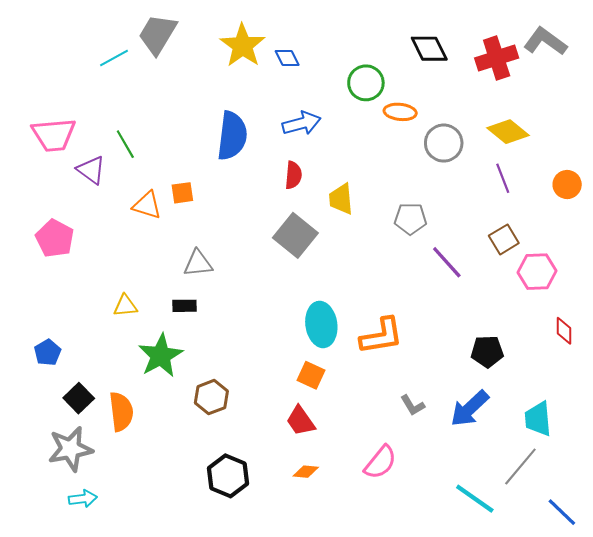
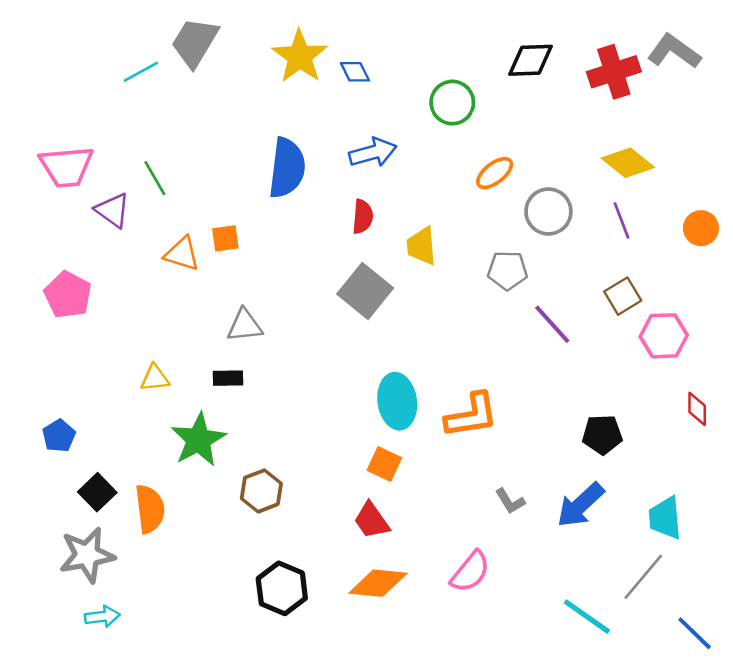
black diamond: (429, 49) -> (530, 60), turned -66
orange ellipse: (400, 112) -> (495, 173), moved, turned -44
gray circle: (444, 143) -> (548, 211), moved
orange diamond: (306, 472) -> (378, 583), size x1.8

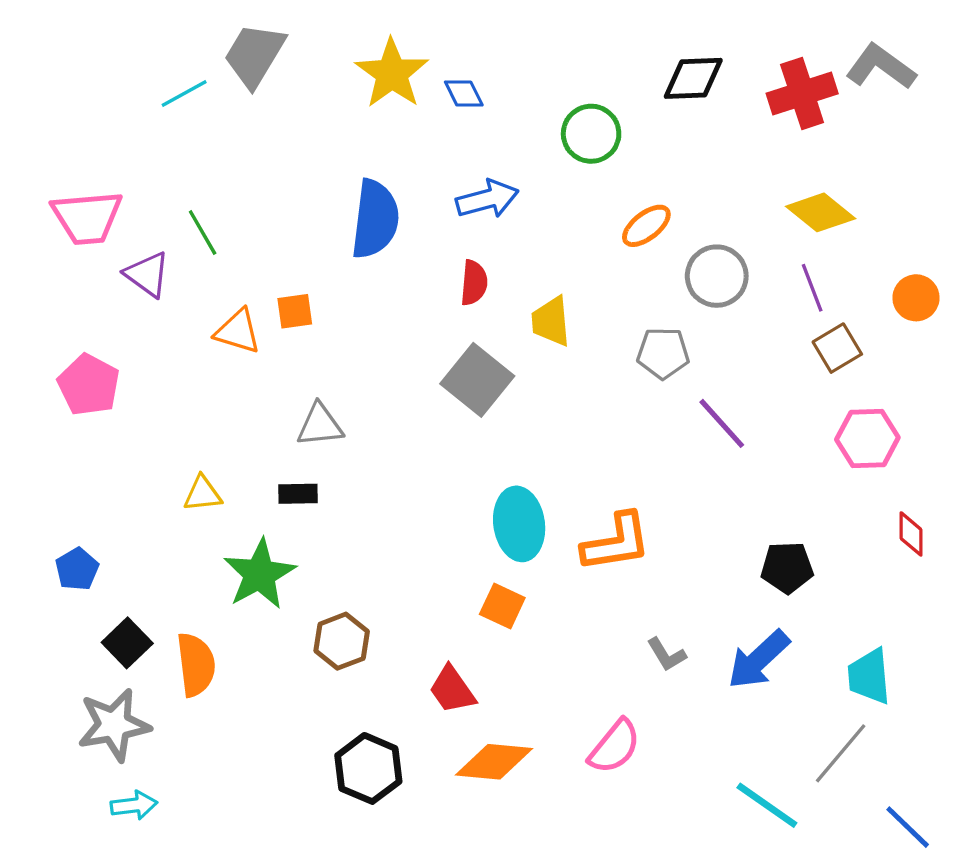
brown square: (623, 296) -> (837, 348), moved
red trapezoid: (372, 520) -> (452, 690), moved

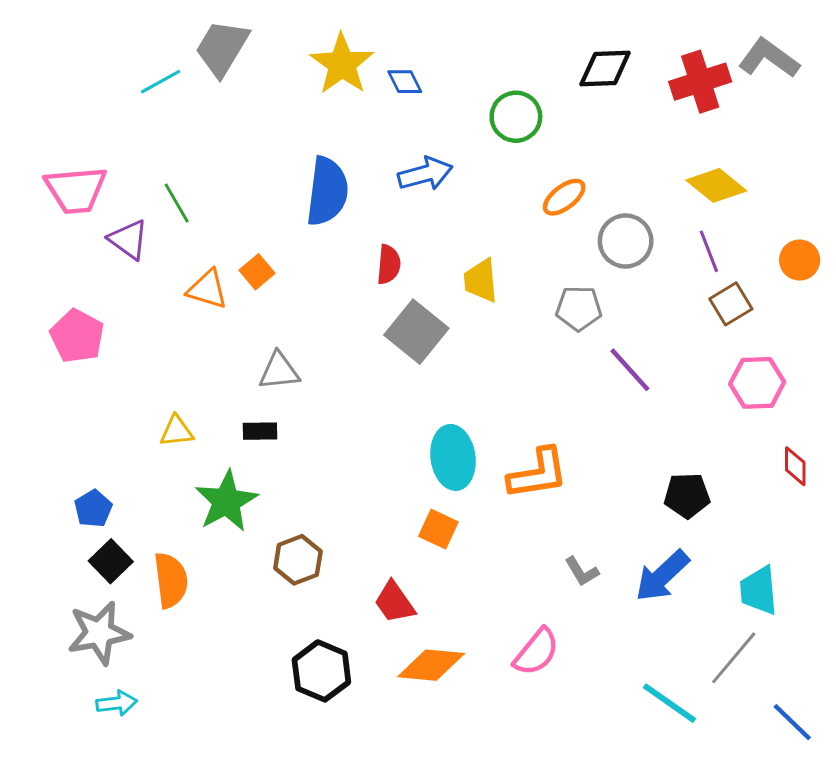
red semicircle: (474, 283) -> (389, 264), moved
orange square: (295, 311) -> (257, 272), turned -32
blue pentagon: (77, 569) -> (93, 509), moved

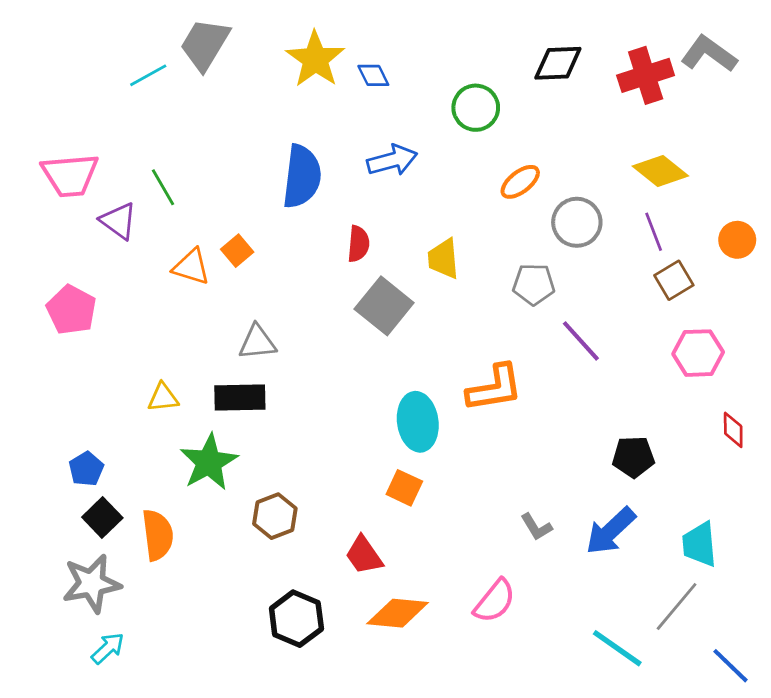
black rectangle: (260, 431) -> (240, 398), size x1.6
orange L-shape: (538, 474) -> (495, 388), moved
cyan arrow: (117, 703) -> (108, 648), turned -36

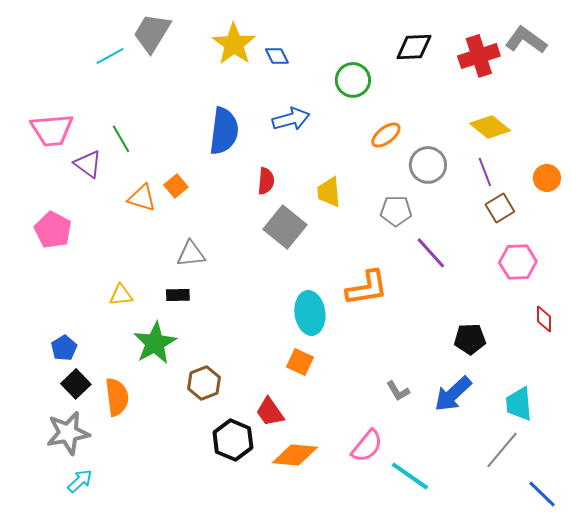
black rectangle: (240, 398) -> (178, 295), size x0.6
black hexagon: (296, 619) -> (233, 440), moved
cyan line: (617, 648) -> (410, 476), moved

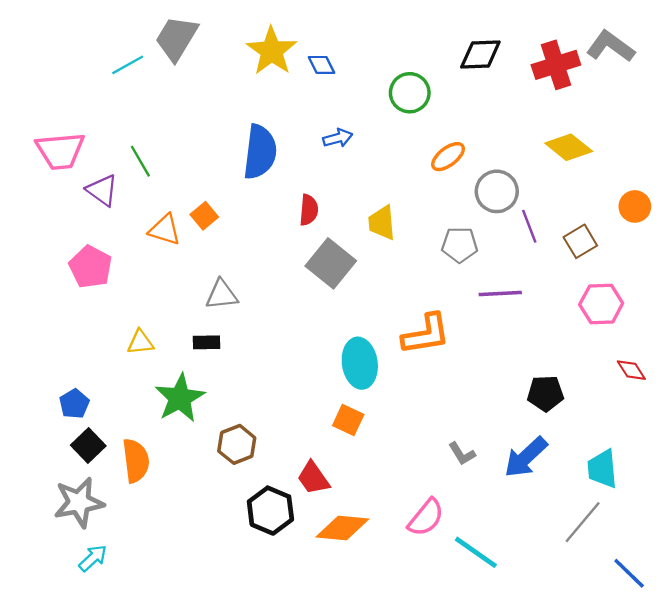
blue arrow: (291, 119) -> (338, 138), size x0.7
purple line: (485, 172) -> (529, 226), moved
pink pentagon: (53, 230) -> (91, 267), moved
purple line: (431, 253) -> (500, 294), turned -51
red diamond: (544, 319) -> (631, 370), turned -32

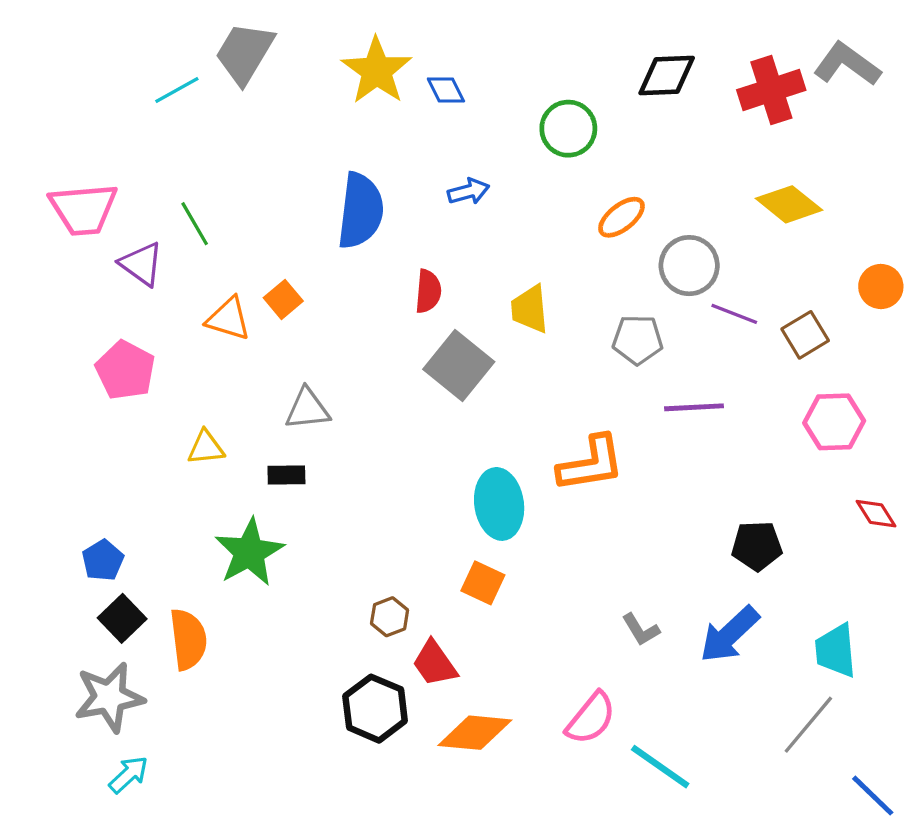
purple line: (529, 226) -> (734, 314), turned -48
yellow triangle: (140, 342) -> (206, 448), moved
brown hexagon: (237, 444) -> (390, 617), moved, size x0.7

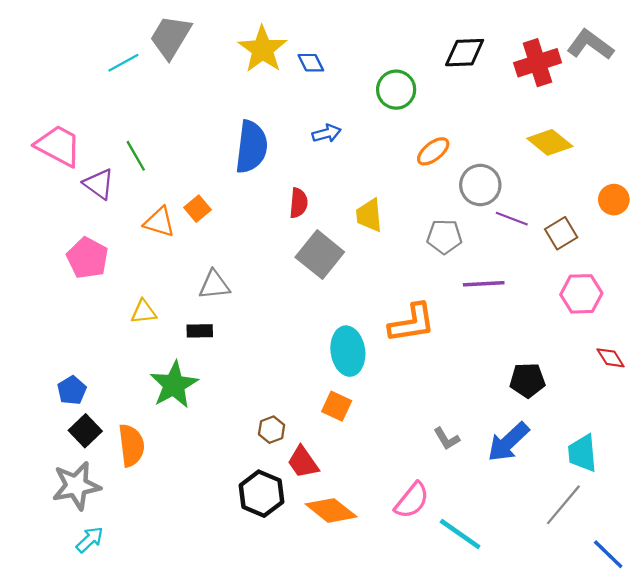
pink trapezoid: (83, 209) -> (58, 146), turned -147
orange diamond: (475, 733) -> (331, 510), turned 33

